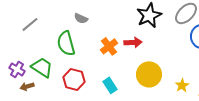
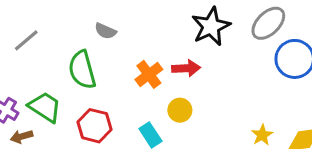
yellow circle: (149, 74) -> (180, 110), moved, size x0.6

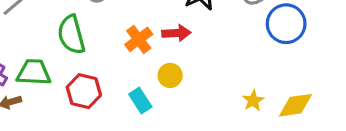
green trapezoid: (45, 107) -> (34, 72), turned -30

